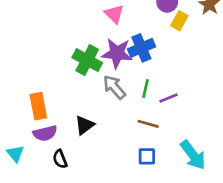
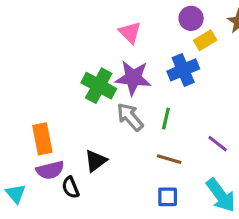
yellow rectangle: (179, 21) -> (205, 40), turned 30
blue cross: (141, 48) -> (183, 70), moved
purple line: (169, 98) -> (218, 144), moved, turned 60
black semicircle: (60, 159) -> (71, 187), moved

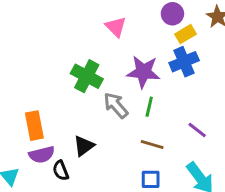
blue cross: (183, 70) -> (184, 62), moved
purple star: (133, 78) -> (143, 72), moved

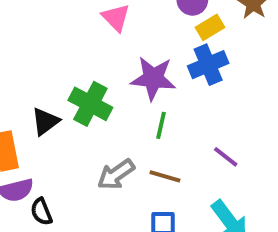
green cross: (87, 76) -> (90, 104), moved
gray arrow: (116, 105) -> (116, 174), moved, turned -84
black triangle: (84, 146) -> (45, 121), moved

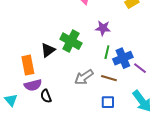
blue cross: (208, 65) -> (123, 58), moved
purple star: (153, 78) -> (103, 28), size x0.7

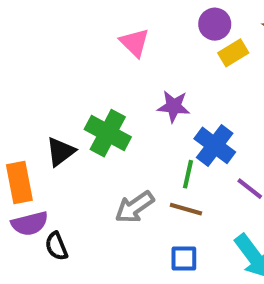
green line: (107, 52) -> (188, 174), moved
blue cross: (123, 58) -> (215, 145), moved, turned -30

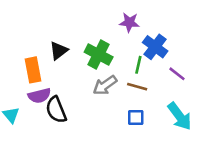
green cross: (108, 133) -> (99, 55), moved
black semicircle: (56, 246) -> (56, 110), size x1.5

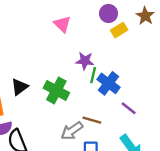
green line: (138, 65) -> (93, 75), moved
gray arrow: (105, 85) -> (72, 131), moved

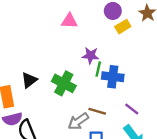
pink triangle: (62, 24) -> (69, 21), turned -42
blue cross: (108, 83) -> (113, 77), turned -30
purple line: (129, 108) -> (132, 109), moved

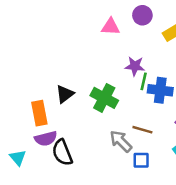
purple circle: (113, 11) -> (142, 15), moved
gray arrow: (78, 121) -> (121, 141), turned 80

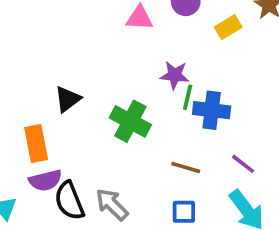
black triangle: (65, 94) -> (68, 99), moved
gray arrow: (121, 141) -> (112, 204), moved

